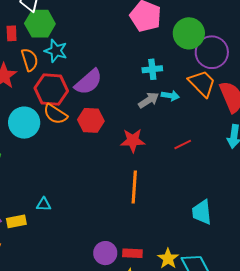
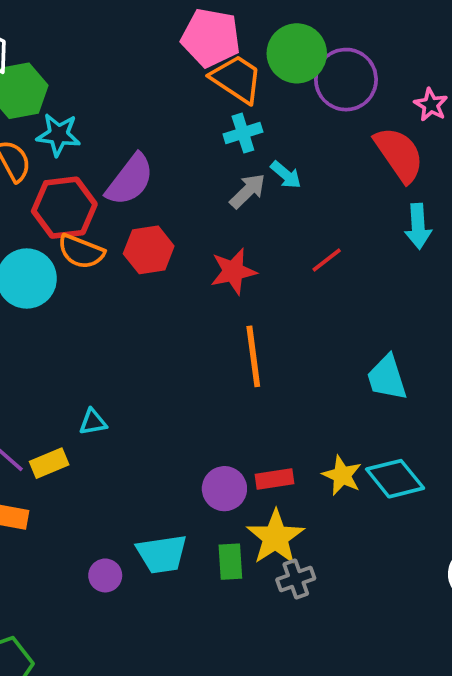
orange trapezoid: (202, 83) -> (237, 79), moved
cyan arrow: (170, 96) -> (286, 175), turned 42

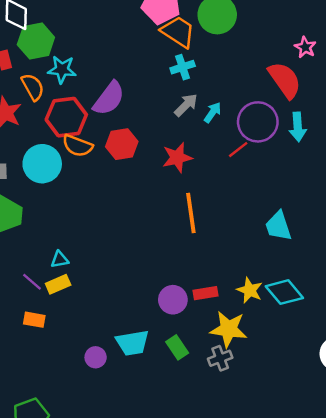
purple circle: (346, 80) -> (258, 122), moved
cyan arrow: (286, 175) -> (213, 112), moved, turned -95
cyan triangle: (93, 422) -> (60, 259), moved
yellow star: (275, 537) -> (229, 329), moved, turned -30
green rectangle: (230, 562) -> (177, 347), turned -30

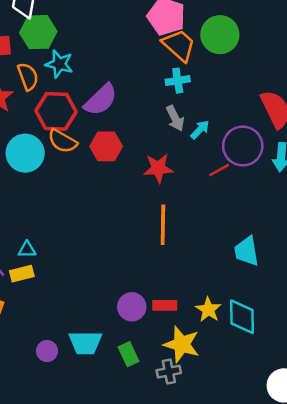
gray arrow: (186, 105) -> (175, 118), turned 100
cyan diamond: (284, 292) -> (242, 317), turned 30

